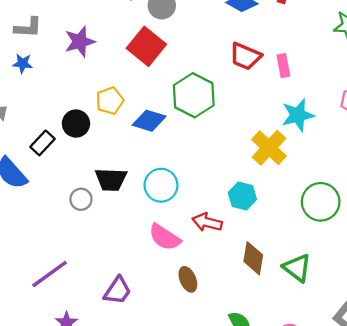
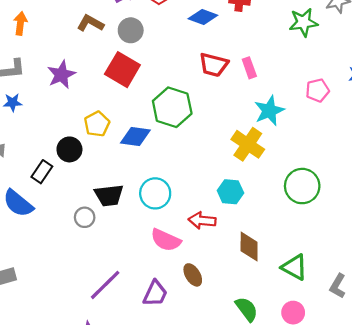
green triangle: (297, 268) -> (294, 267), moved
purple line: (50, 274) -> (105, 285), moved
purple trapezoid: (117, 291) -> (155, 293), moved

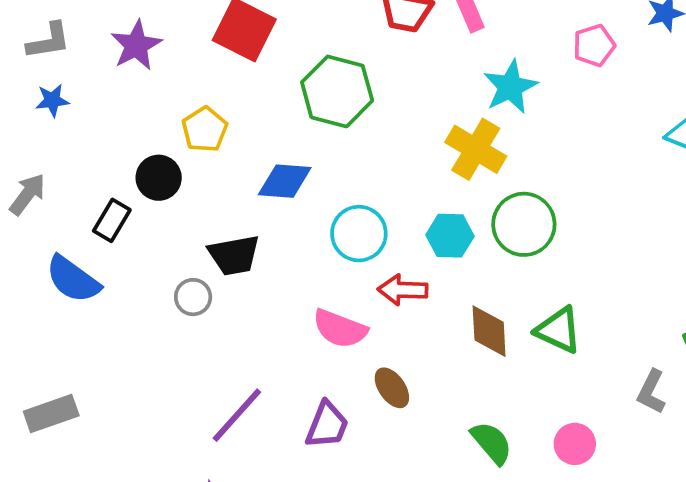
blue diamond: (135, 137) -> (285, 181), moved
green circle: (302, 186) -> (524, 224), moved
cyan circle: (155, 193) -> (359, 234), moved
green triangle: (294, 267) -> (558, 330), moved

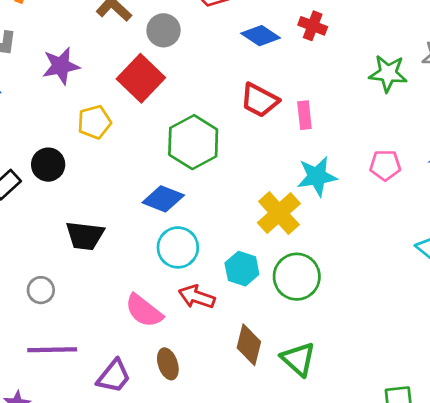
yellow pentagon: (205, 129) -> (94, 122), moved
blue diamond: (285, 181) -> (163, 199), moved
gray circle: (193, 297) -> (41, 290), moved
purple line: (237, 415) -> (52, 350), turned 30

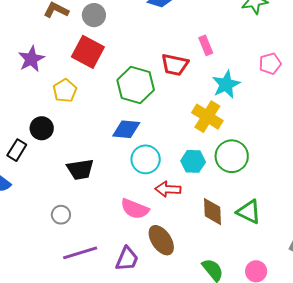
red trapezoid: (259, 100) -> (175, 65), moved
brown ellipse: (168, 364) -> (161, 240), size x1.4

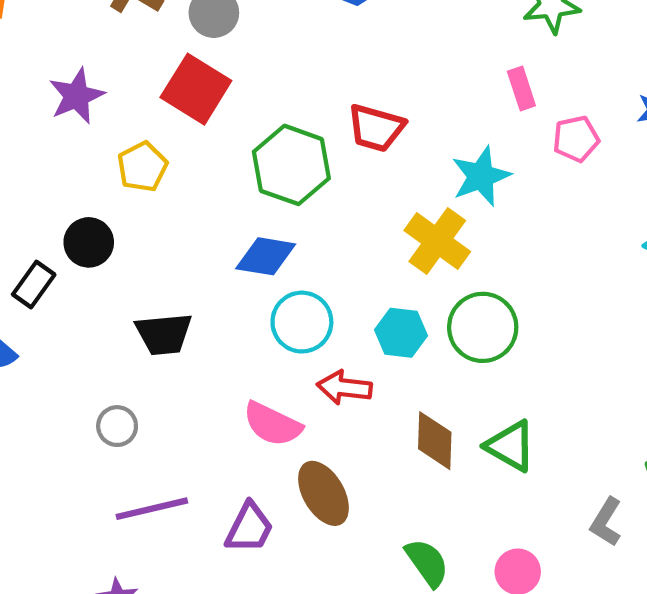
pink rectangle: (206, 45) -> (521, 89), moved

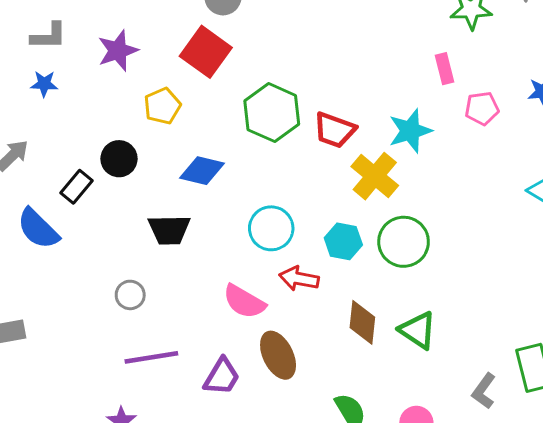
red trapezoid: (376, 128) -> (335, 130), moved
blue diamond: (266, 256) -> (202, 171), moved

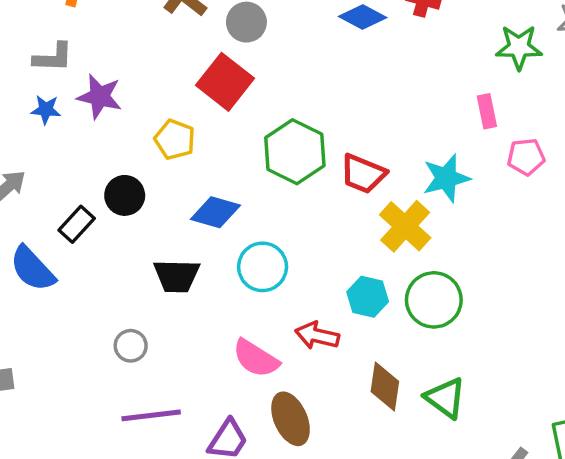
purple star: (118, 51) -> (100, 96), moved, turned 30
yellow pentagon: (162, 106) -> (175, 139), turned -30
cyan circle: (271, 228) -> (263, 267), moved

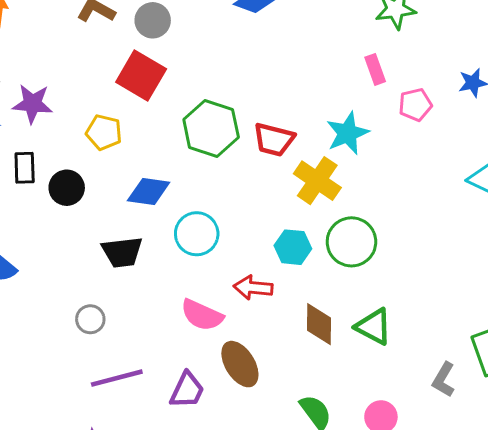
black rectangle: (77, 224) -> (25, 168), moved, turned -36

